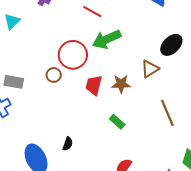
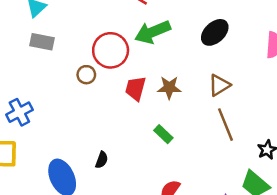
black ellipse: (171, 45) -> (215, 32), moved
brown triangle: (150, 69) -> (219, 85), moved
gray rectangle: (14, 82) -> (42, 42), moved

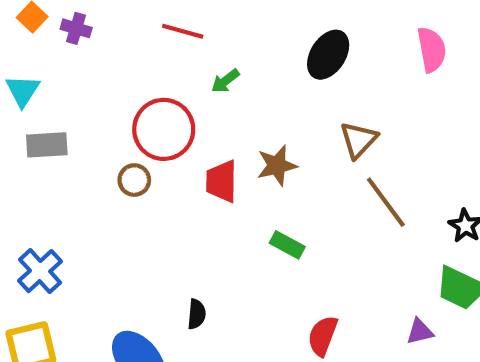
green arrow: (153, 32) -> (225, 81), size x0.5

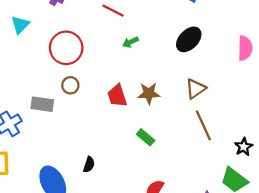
red circle: (164, 129) -> (66, 48), moved
gray rectangle: (47, 145) -> (42, 104), moved
red trapezoid: (222, 181) -> (117, 96), turned -30

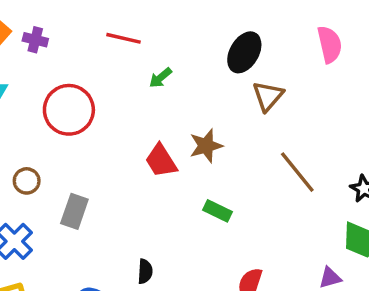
brown circle: (70, 85) -> (27, 181), moved
brown triangle: (196, 89) -> (268, 96), moved
gray rectangle: (42, 104) -> (74, 211), moved, turned -65

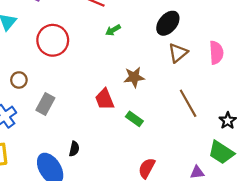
pink semicircle: (330, 44) -> (216, 53), moved
red trapezoid: (161, 161) -> (105, 99), moved
black semicircle: (145, 271) -> (74, 149), moved

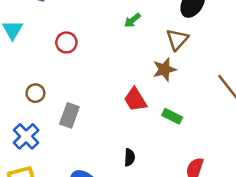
red circle: (53, 40) -> (66, 42), size x0.6
brown triangle: (178, 53) -> (177, 40), moved
black semicircle: (74, 149) -> (129, 157), moved

